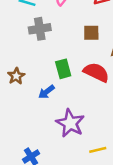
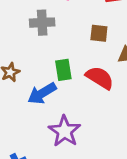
blue arrow: (46, 92) -> (42, 93), size x1.5

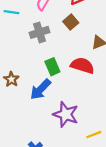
gray cross: (42, 23) -> (39, 32), moved
brown square: (99, 33) -> (71, 22), moved, turned -32

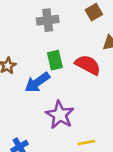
brown square: (71, 22) -> (94, 12), moved

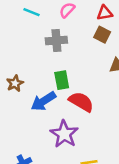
brown square: (94, 12) -> (102, 35), turned -35
red semicircle: (88, 65) -> (81, 102), moved

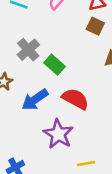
gray cross: (56, 41) -> (28, 50), moved, turned -35
green rectangle: (62, 80) -> (55, 65), moved, turned -36

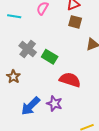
blue arrow: (35, 100) -> (31, 106), moved
purple star: (58, 134) -> (54, 104), moved, size x0.7

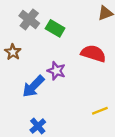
red semicircle: (70, 80) -> (93, 54), moved
purple star: (54, 104) -> (56, 71), moved

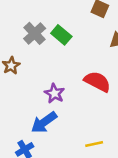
green rectangle: (55, 28) -> (61, 35), moved
blue arrow: (33, 86) -> (44, 122), moved

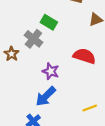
gray cross: (35, 33) -> (33, 39), moved

